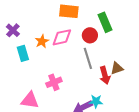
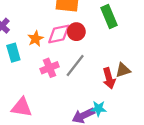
red circle: (90, 35) -> (76, 32), moved
gray line: (88, 58) -> (75, 65), moved, turned 55
pink cross: (54, 82) -> (50, 68), moved

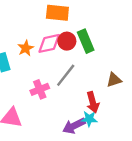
green rectangle: (109, 16) -> (86, 41), moved
pink cross: (50, 68) -> (40, 89), moved
red arrow: (109, 78) -> (93, 102), moved

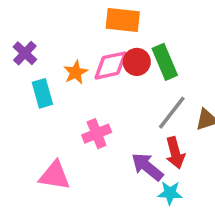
gray line: (66, 75) -> (172, 113), moved
cyan star: (89, 119) -> (170, 193), moved
purple arrow: (74, 126) -> (147, 167), moved, turned 65

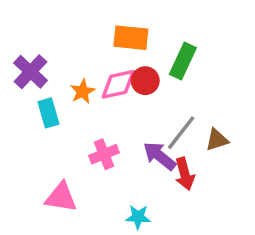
purple cross: (25, 53) -> (30, 72), size x1.4
green rectangle: (165, 62) -> (183, 61), moved, turned 48
purple arrow: (147, 167) -> (160, 156), moved
cyan star: (170, 193) -> (138, 217), moved

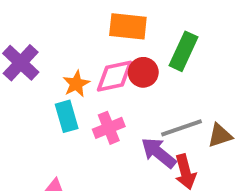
cyan rectangle: (48, 113) -> (67, 116), moved
gray line: (181, 133) -> (182, 128), turned 33
pink cross: (104, 154) -> (109, 128), moved

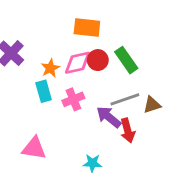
green rectangle: (183, 51) -> (126, 60), moved, turned -60

